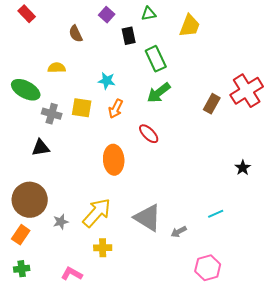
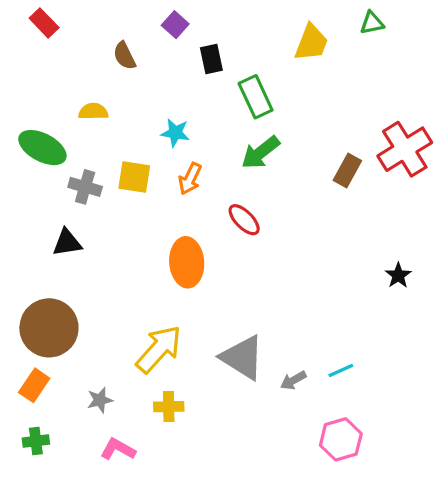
green triangle: (149, 14) -> (372, 23), moved
cyan line: (216, 214) -> (341, 371), moved
gray star: (61, 222) -> (100, 400), moved

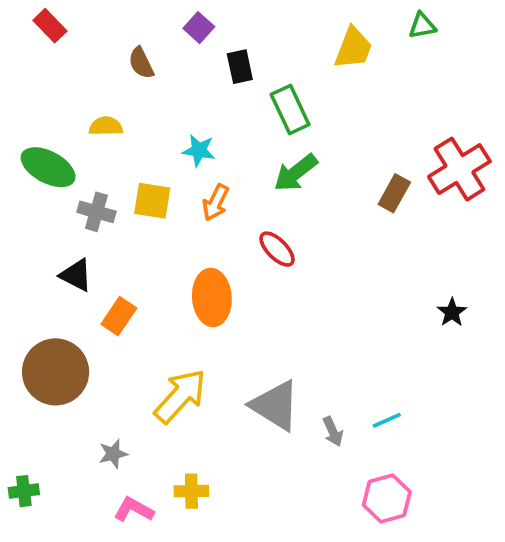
black triangle: (67, 243) -> (76, 275), turned 36
gray arrow: (293, 380) -> (333, 431), turned -85
orange rectangle: (34, 385) -> (119, 316), moved
yellow cross: (169, 407) -> (191, 491), moved
green cross: (36, 441) -> (24, 491), moved

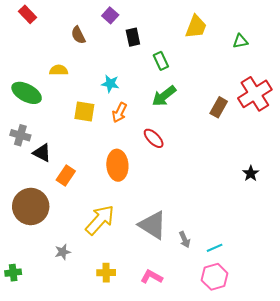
green triangle: (422, 26) -> (240, 41), moved
green rectangle: (290, 109) -> (161, 61), size x0.7
gray cross: (96, 212) -> (20, 135), moved
cyan line: (387, 420) -> (215, 248), moved
pink L-shape: (134, 510) -> (152, 277), moved

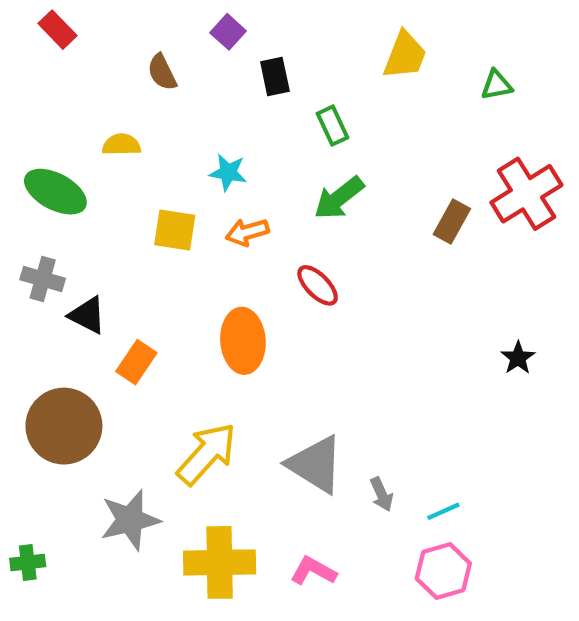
orange arrow: (120, 113) -> (247, 232), turned 48
gray star: (63, 252) -> (130, 520), size x1.8
yellow cross: (106, 273) -> (220, 562), size x1.8

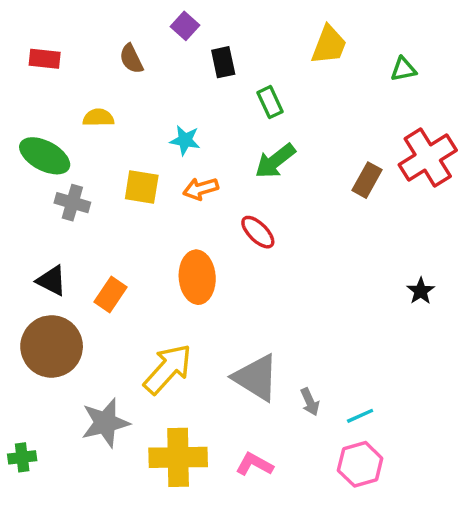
red rectangle: (58, 30) -> (45, 59), moved, turned -40
gray cross: (43, 279) -> (72, 203), moved
black triangle: (87, 315) -> (52, 281), moved

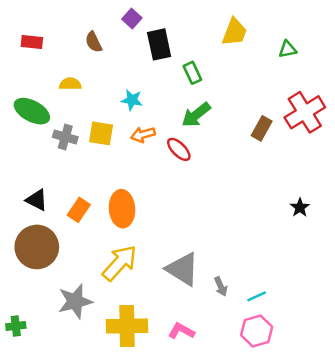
black rectangle: (223, 62) -> (159, 44), size x1.4
gray cross: (72, 203) -> (65, 137), moved
red ellipse: (258, 232) -> (179, 149), moved
orange ellipse: (197, 277) -> (122, 209), moved

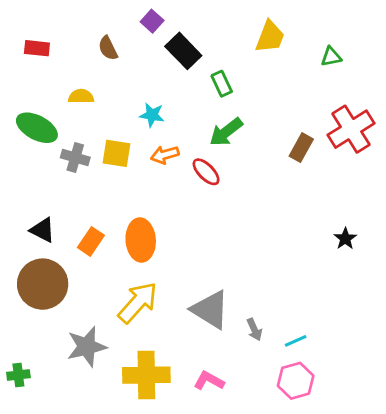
black rectangle: (159, 44) -> (183, 51), turned -32

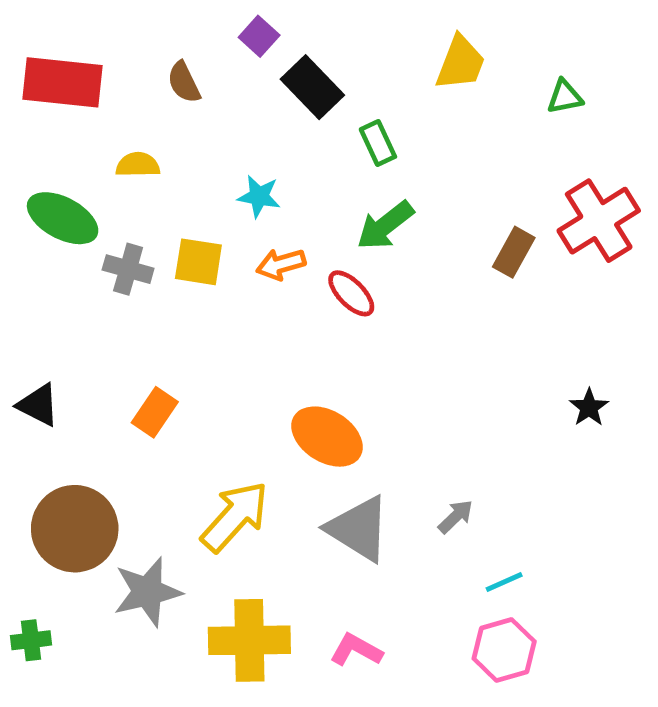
red rectangle: (37, 48) -> (63, 82), size x1.8
black triangle: (43, 230) -> (38, 405), moved
orange ellipse: (141, 240) -> (327, 437), moved, turned -54
brown circle: (43, 284) -> (75, 529), moved
gray arrow: (254, 330) -> (456, 517), moved, turned -110

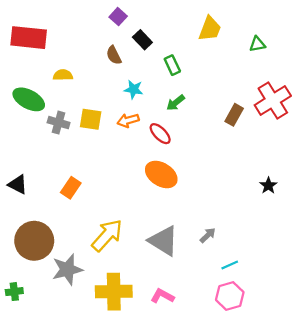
brown semicircle: (184, 82) -> (114, 55), moved
black rectangle: (312, 87) -> (142, 40), size x0.7
cyan star: (259, 196) -> (134, 89), moved
green arrow: (385, 225) -> (176, 103), size x0.7
orange ellipse: (327, 437) -> (161, 174), moved

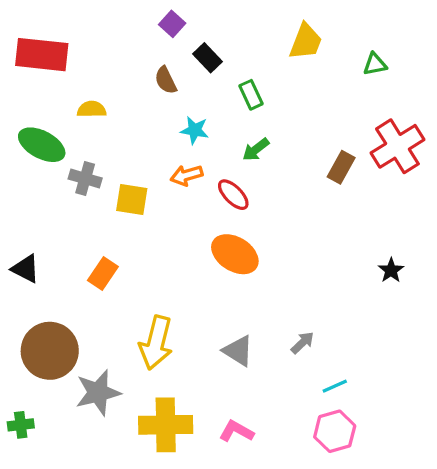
yellow square: (91, 119) -> (132, 199), moved
yellow arrow: (107, 235) -> (156, 343), turned 152
gray triangle: (163, 241) -> (238, 351), size x0.7

